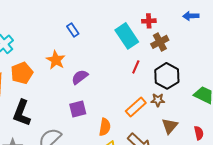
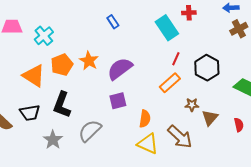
brown cross: (160, 42) -> (239, 29), moved
orange star: (56, 60) -> (89, 61), moved
purple semicircle: (80, 77) -> (120, 69), size x1.5
brown star: (158, 100) -> (192, 105), moved
orange rectangle: (136, 107) -> (170, 83), moved

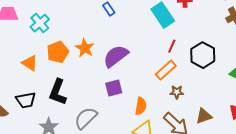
orange triangle: (34, 76) -> (30, 63), size x0.7
brown star: (192, 105) -> (177, 92), moved
brown triangle: (210, 118) -> (204, 116), moved, turned 30

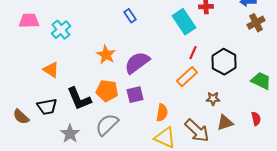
orange pentagon: (58, 52) -> (107, 91), moved, turned 30
black L-shape: (58, 92) -> (79, 99), turned -44
brown star: (177, 92) -> (213, 99), moved

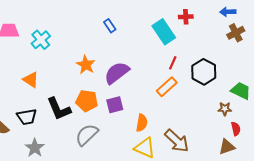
brown star: (213, 99) -> (225, 109), moved
brown triangle: (225, 123) -> (227, 147), moved
gray star: (70, 134) -> (35, 148), moved

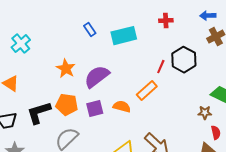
cyan rectangle: (164, 32) -> (124, 36), moved, turned -70
red line: (173, 63) -> (161, 67), moved
black hexagon: (204, 72) -> (184, 60), moved
black L-shape: (59, 109) -> (39, 113), turned 96
orange semicircle: (142, 123) -> (122, 107), moved, turned -84

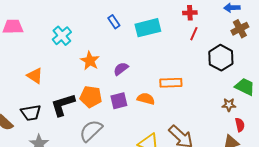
cyan cross: (21, 44) -> (62, 36), moved
black hexagon: (184, 60) -> (221, 58), moved
red line: (161, 67) -> (194, 34), moved
purple semicircle: (97, 77) -> (121, 69), size x0.6
orange rectangle: (147, 91) -> (171, 83), turned 40

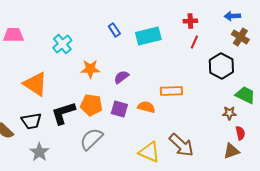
brown cross: (240, 29) -> (240, 37), turned -30
orange star: (90, 61) -> (90, 69), turned -30
orange triangle: (35, 76) -> (35, 84), size x1.5
purple square: (119, 101) -> (119, 109), turned 30

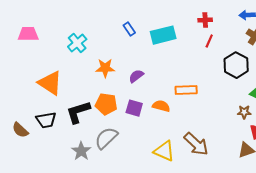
gray star: (39, 152) -> (81, 151), moved

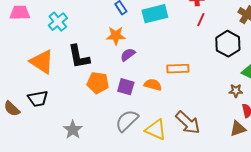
cyan cross: (77, 43) -> (58, 22), moved
orange star: (105, 68) -> (116, 36), moved
black L-shape: (78, 112) -> (79, 57), moved, turned -84
gray semicircle: (106, 138) -> (127, 121), moved

